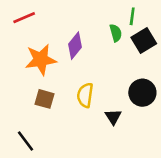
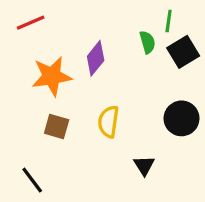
black triangle: (113, 117) -> (144, 165), moved

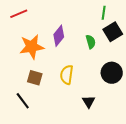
green semicircle: (147, 42) -> (91, 42), moved
black line: (32, 180) -> (23, 101), moved

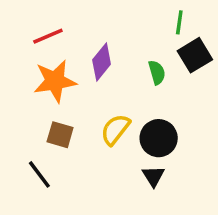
red line: (19, 14) -> (48, 36), moved
black circle: (112, 73) -> (159, 138), moved
yellow semicircle: (67, 75) -> (115, 129), turned 30

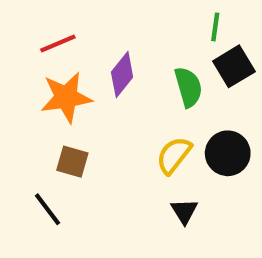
green semicircle: (157, 72) -> (188, 87), size x1.4
yellow semicircle: (115, 129) -> (174, 155), moved
black circle: (159, 138) -> (228, 153), moved

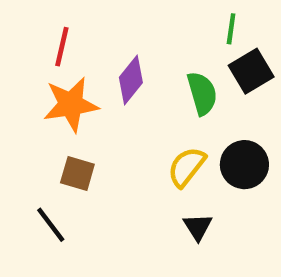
red line: (58, 43) -> (62, 47), turned -54

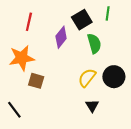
black square: (251, 71) -> (82, 20), moved
orange star: (71, 104) -> (22, 58), moved
black line: (51, 225) -> (14, 110), moved

